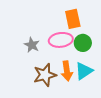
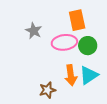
gray star: (32, 45) -> (34, 31), moved
brown star: (45, 75) -> (47, 90), moved, size x0.7

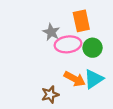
gray star: (34, 31) -> (51, 32), moved
orange arrow: (71, 75) -> (75, 79), turned -54

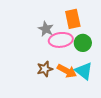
cyan triangle: (94, 79) -> (84, 71), turned -48
brown star: (50, 95) -> (45, 69), moved

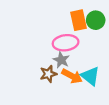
gray star: (46, 29) -> (61, 60), moved
green circle: (83, 43) -> (96, 20), moved

